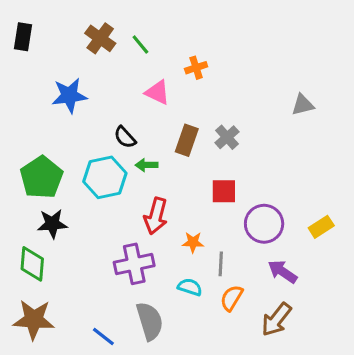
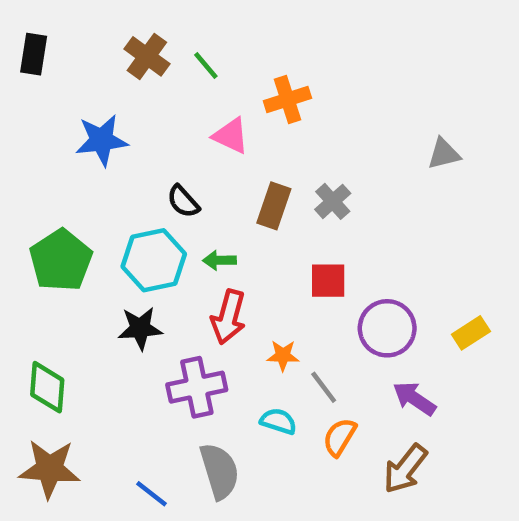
orange cross: (196, 68) -> (287, 99), size x1.4
green arrow: (147, 165) -> (219, 260), moved
black star: (52, 224) -> (140, 328), moved
gray line: (221, 264) -> (324, 387), turned -40

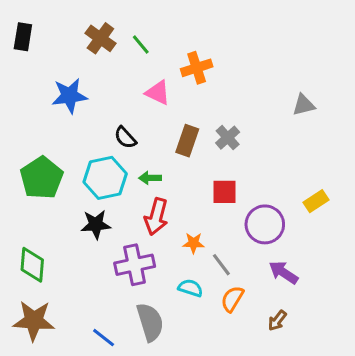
yellow rectangle: (471, 333) -> (316, 201), moved
brown arrow: (405, 469) -> (277, 321), size x0.6

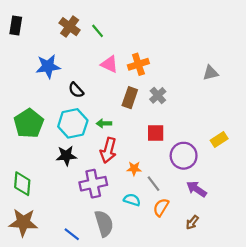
orange cross: (197, 68) -> (138, 64), moved
black semicircle: (125, 138) -> (76, 90), moved

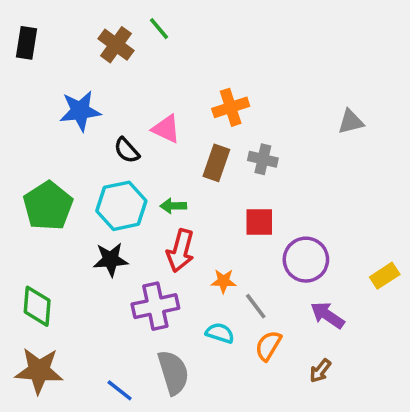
green line: (98, 31) -> (159, 29), moved
pink triangle: (109, 64) -> (166, 129), moved
gray cross: (158, 95) -> (263, 159), turned -35
yellow rectangle: (219, 140) -> (385, 276), moved

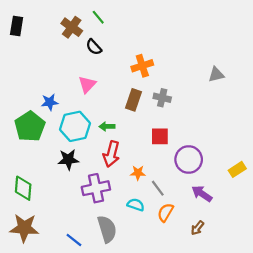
blue star: (80, 111) -> (50, 102), moved, size x0.7
pink triangle: (166, 129) -> (87, 84), moved, turned 48
black semicircle: (127, 150) -> (94, 47), moved

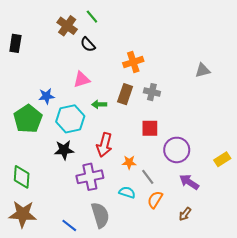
black rectangle: (17, 26) -> (15, 43), moved
pink triangle: (87, 84) -> (82, 80), turned 30
green arrow: (107, 126) -> (99, 104), moved

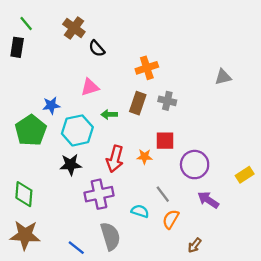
green line: (92, 17) -> (26, 23), moved
orange star: (129, 162) -> (145, 157), moved
brown arrow: (185, 214) -> (195, 245), moved

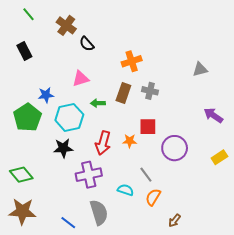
green line: (26, 23) -> (28, 14), moved
black rectangle: (17, 47) -> (24, 51), moved, turned -36
green diamond: (24, 194) -> (21, 175), turned -45
purple arrow: (208, 200) -> (213, 115), moved

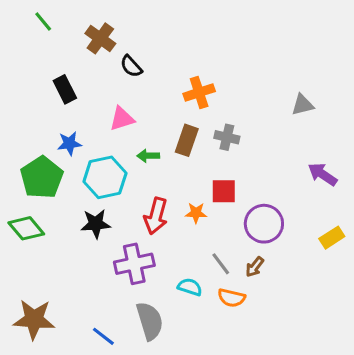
black rectangle: (24, 51) -> (65, 89), moved
green diamond: (21, 175) -> (26, 228), moved
orange semicircle: (153, 197) -> (232, 298), turned -108
brown arrow: (175, 221) -> (255, 267), moved

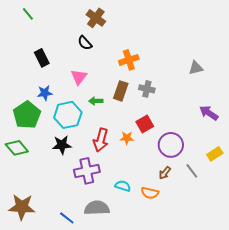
brown cross: (100, 38) -> (96, 18), moved
pink triangle: (122, 119) -> (79, 77), turned -36
red square: (224, 191) -> (145, 124), turned -30
gray line: (221, 264) -> (192, 171), moved
gray semicircle: (150, 321) -> (97, 208), turned -75

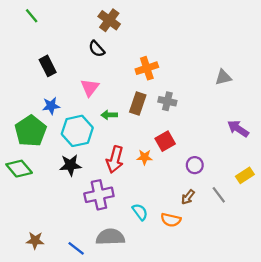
purple circle: (171, 145) -> (195, 165), size x0.6
cyan semicircle: (123, 186) -> (140, 212), turned 35
brown star: (22, 207) -> (35, 240), moved, size x0.6

